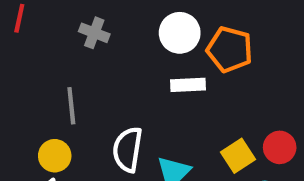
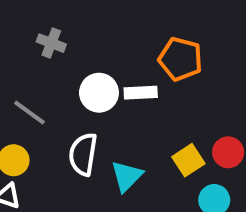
white circle: (180, 33) -> (99, 93), moved
gray line: (71, 106) -> (29, 113), turned -48

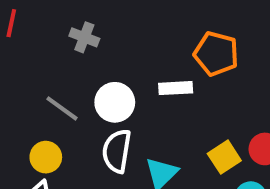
white circle: (99, 93) -> (115, 102), moved

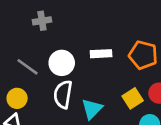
gray cross: (84, 37) -> (42, 21), turned -30
orange pentagon: (216, 54) -> (143, 55), moved

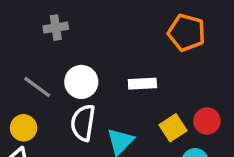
white rectangle: (101, 54) -> (142, 84), moved
orange pentagon: (143, 55) -> (187, 33), moved

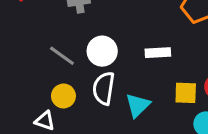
yellow circle: (24, 128) -> (63, 96), moved
yellow square: (173, 128) -> (186, 93), turned 35

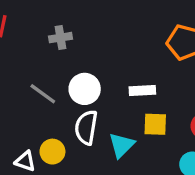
yellow square: (186, 93) -> (155, 124), moved
yellow circle: (63, 96) -> (52, 152), moved

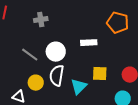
white rectangle: (142, 91) -> (89, 43), moved
yellow circle: (52, 152) -> (36, 83), moved

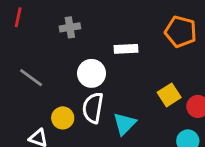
white rectangle: (89, 43) -> (126, 49), moved
gray line: (30, 55) -> (31, 78), moved
yellow square: (100, 74) -> (169, 95), moved, turned -35

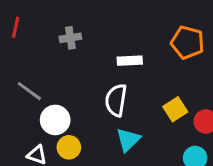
white circle: (91, 73) -> (55, 120), moved
white semicircle: (93, 108) -> (116, 100), moved
yellow circle: (63, 118) -> (69, 147), moved

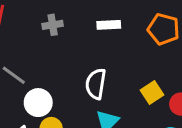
white rectangle: (130, 61) -> (109, 25), moved

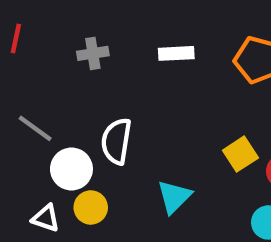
white semicircle: (96, 84) -> (116, 141), moved

